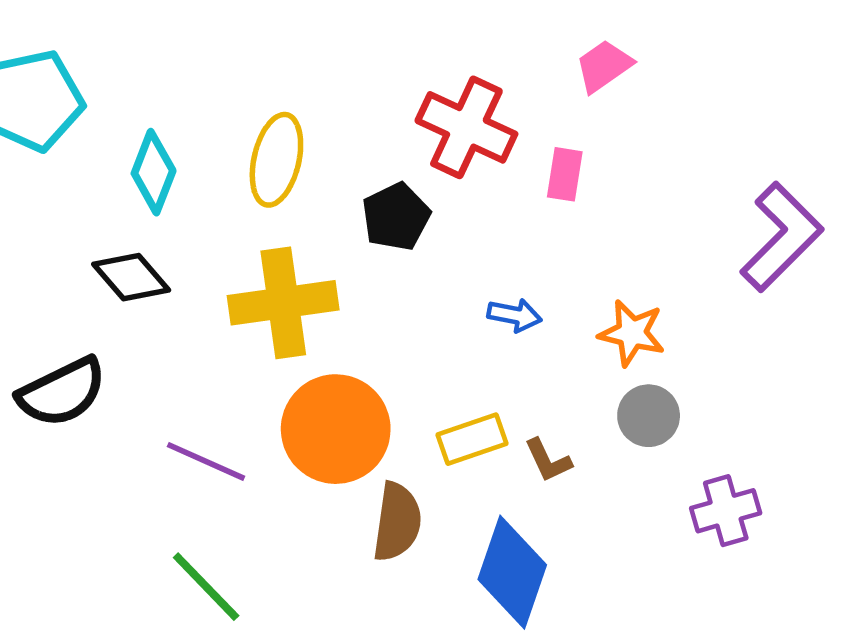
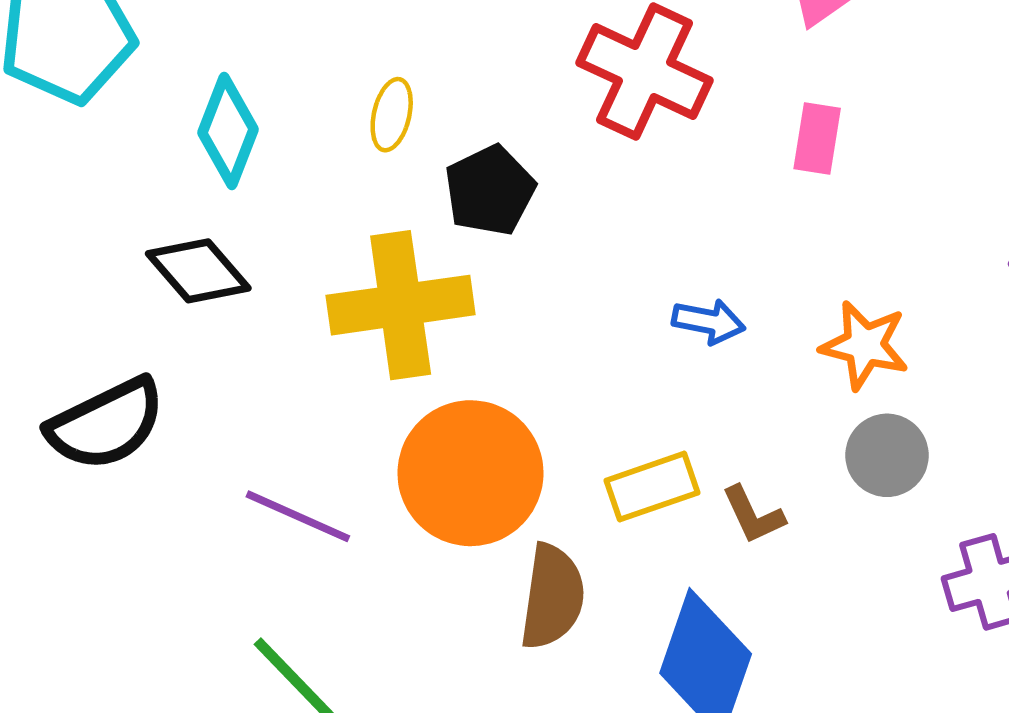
yellow ellipse: (276, 160) -> (392, 115), size x0.6
pink rectangle: (565, 174) -> (817, 138), moved
black pentagon: (396, 217) -> (490, 191), moved

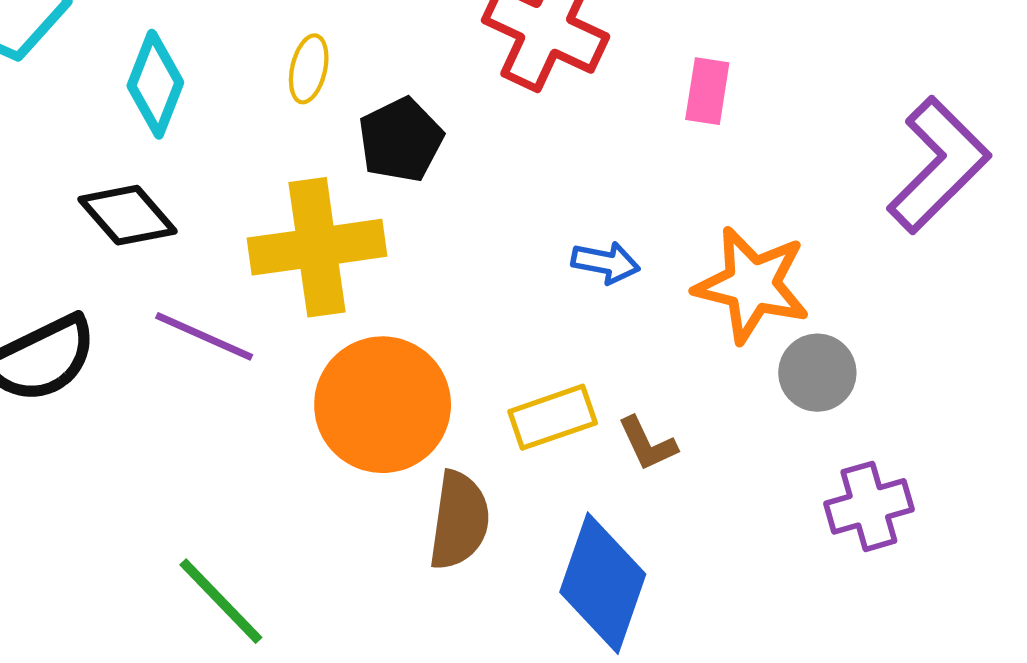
orange star: (865, 345) -> (752, 285), size x1.4
gray circle: (887, 455) -> (817, 373), moved
purple line: (298, 516) -> (204, 336), moved

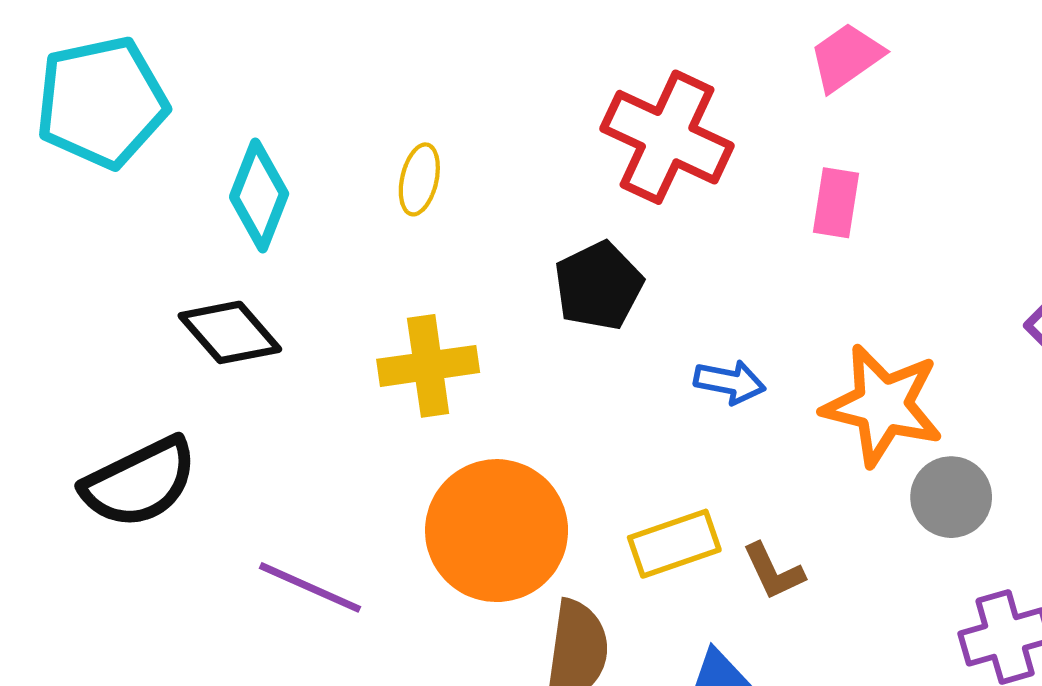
black pentagon: (401, 140) -> (599, 286), moved
yellow cross: (317, 247) -> (428, 366), size x0.7
purple line: (204, 336) -> (310, 587), moved

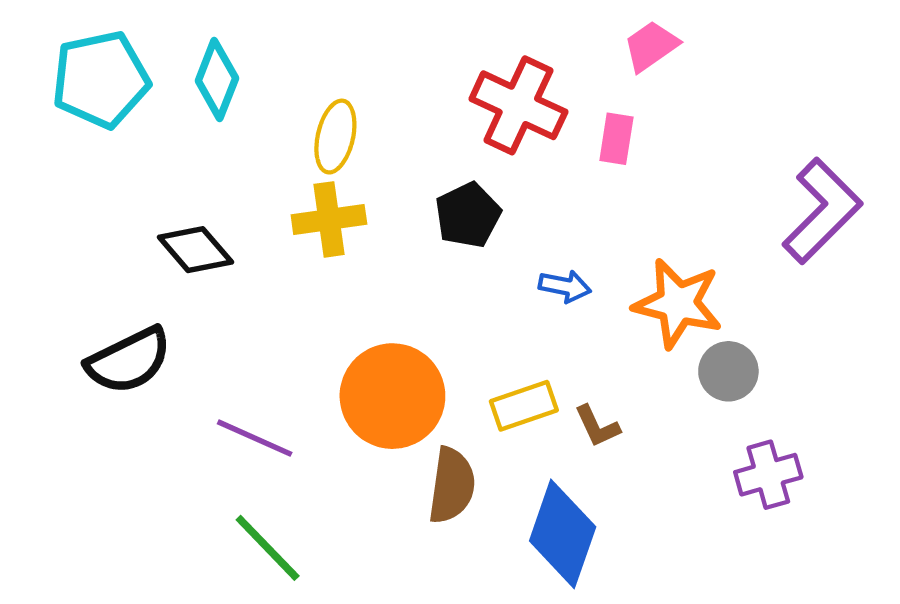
yellow ellipse: (419, 179) -> (335, 137), size x1.4
cyan diamond: (259, 195) -> (217, 79), moved
pink rectangle: (836, 203) -> (616, 139), moved
yellow cross: (428, 366) -> (329, 219), moved

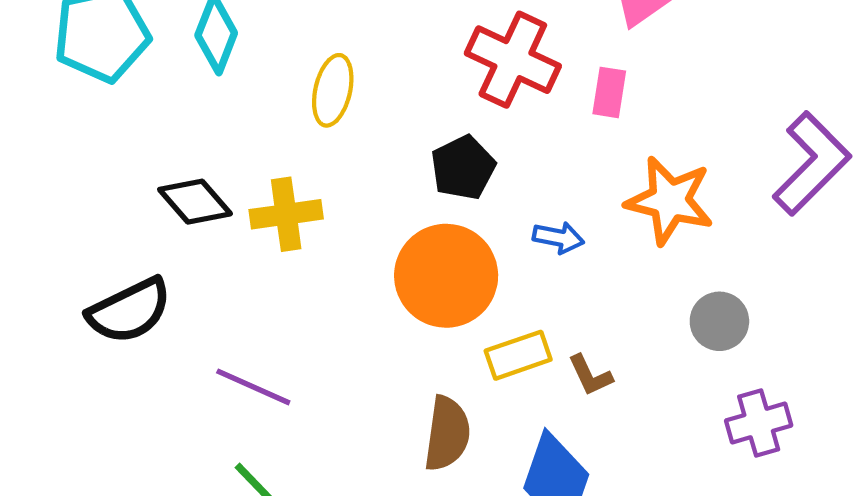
yellow cross: (329, 219) -> (286, 214), moved
orange star: (678, 303) -> (670, 201), moved
orange circle: (392, 396) -> (446, 276), moved

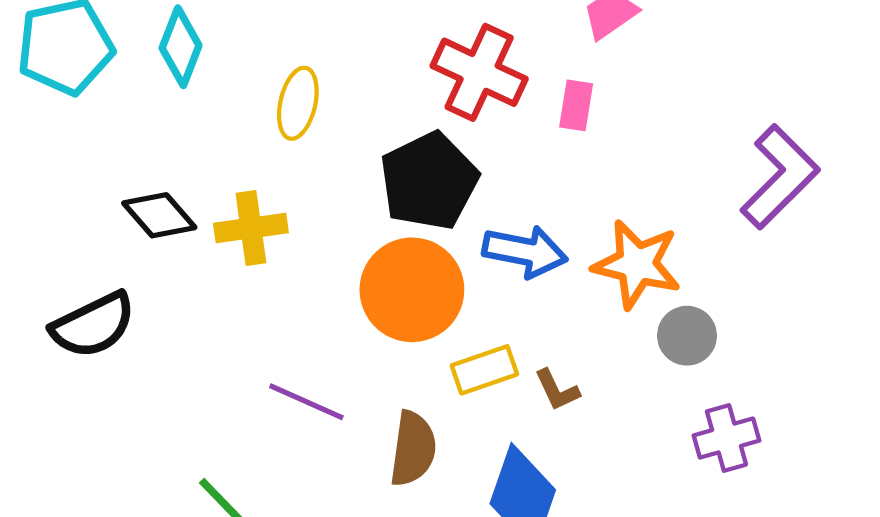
black pentagon: (463, 168) -> (429, 181), size x1.5
orange star: (670, 201) -> (637, 264), moved
blue arrow: (558, 238) -> (525, 251), size x1.6
purple line: (253, 387) -> (306, 402), moved

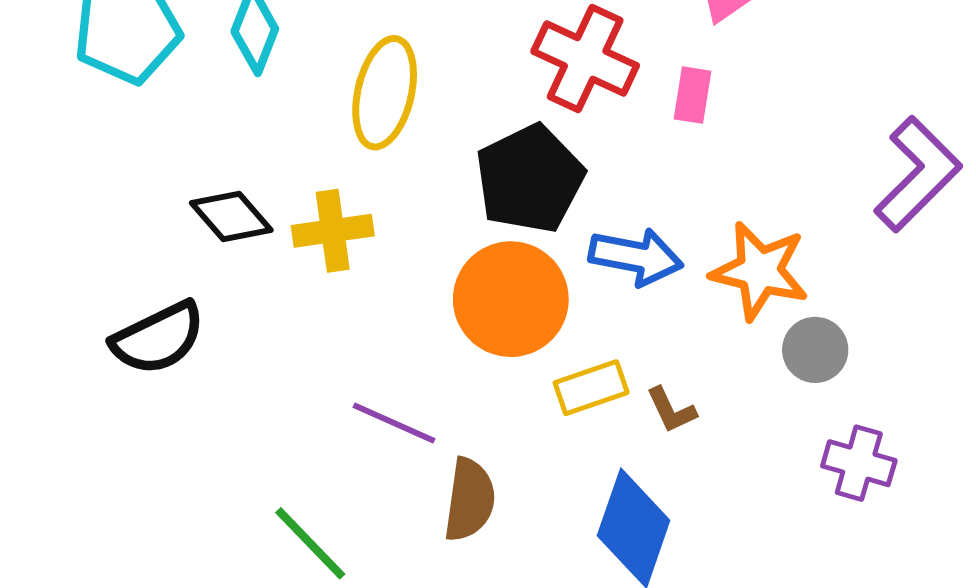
yellow ellipse: (298, 103) -> (385, 93), size x1.4
purple cross: (726, 438) -> (859, 463), turned 32
brown semicircle: (413, 449) -> (470, 500), moved

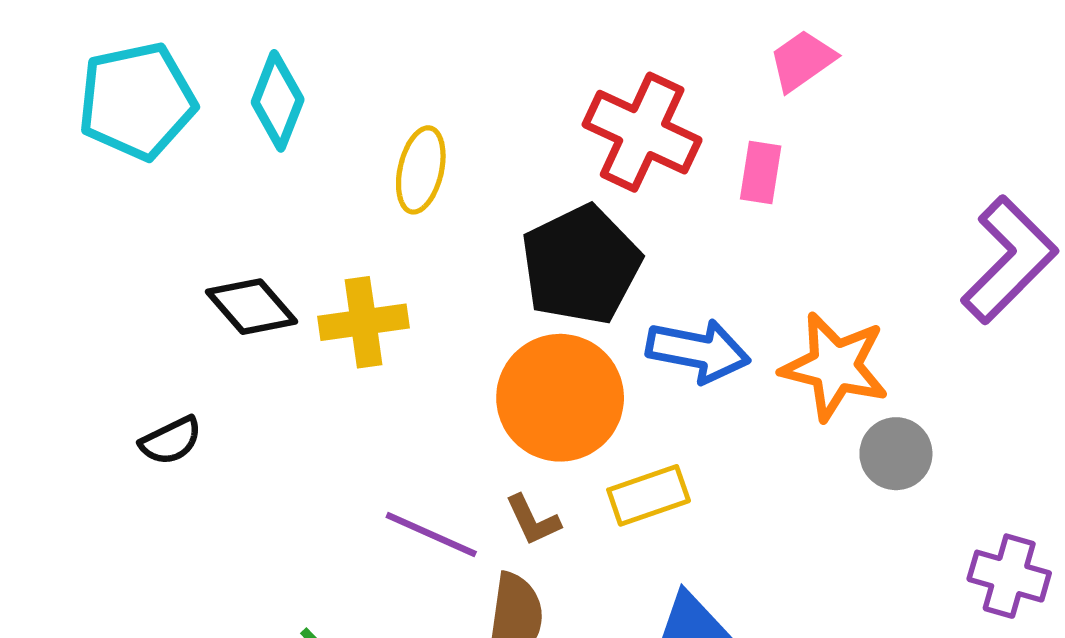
yellow ellipse: (385, 93) -> (421, 170), size x0.7
black semicircle: (158, 338) -> (171, 441), size x0.6
brown L-shape: (671, 410) -> (533, 520), moved
purple cross: (859, 463) -> (1009, 576), moved

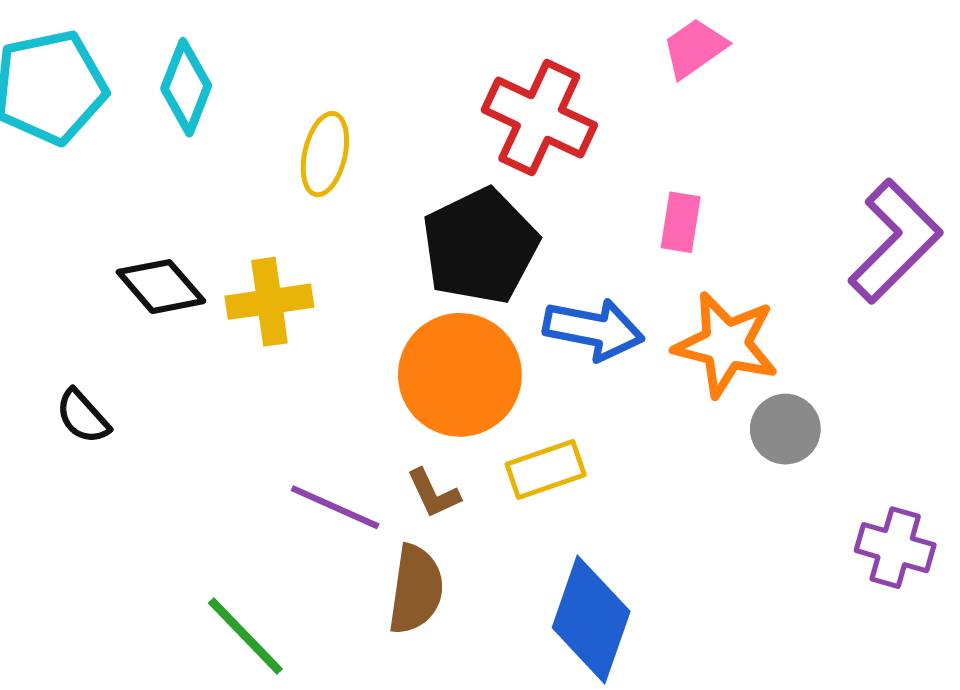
pink rectangle: (761, 172) -> (681, 222), moved
black semicircle: (171, 441) -> (83, 416), turned 74

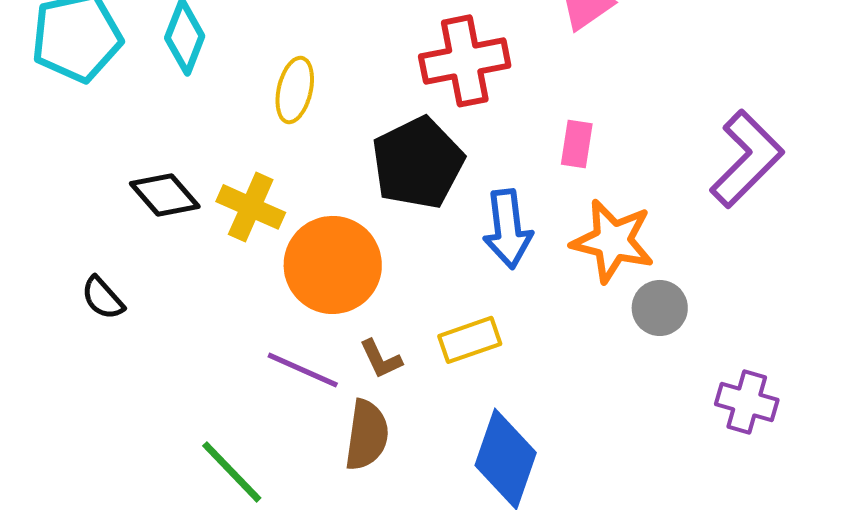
red cross: (539, 118) -> (465, 61), turned -36
yellow cross: (269, 302) -> (251, 207), turned 32
blue arrow: (594, 329) -> (508, 229), turned 72
orange circle: (460, 375) -> (333, 265), moved

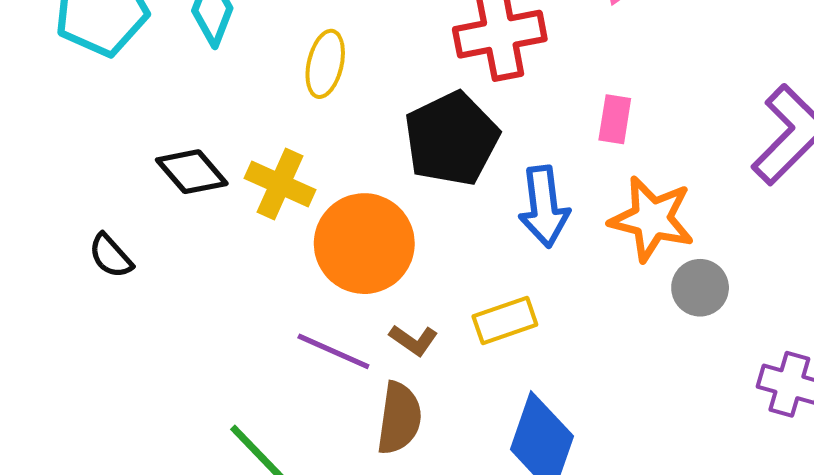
black semicircle: (103, 298) -> (111, 256), moved
brown L-shape: (381, 359) -> (414, 340), turned -30

